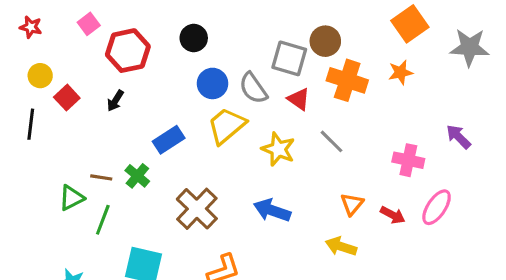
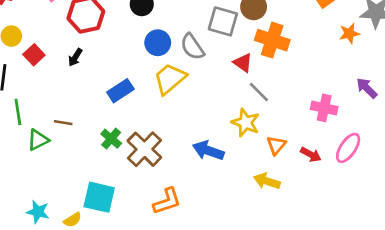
orange star: (401, 72) -> (349, 33), moved
red triangle: (299, 99) -> (243, 63), moved
yellow star: (278, 149) -> (246, 123), moved
green cross: (137, 176) -> (111, 139), moved
green line: (103, 220) -> (18, 112), moved, turned -30

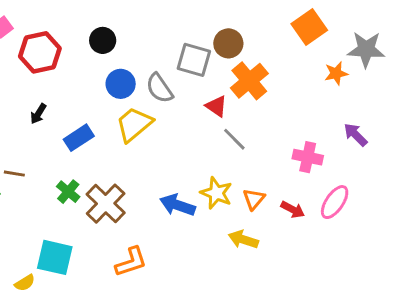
orange cross: (272, 40) -> (249, 81), turned 32
black arrow: (75, 57) -> (38, 114), moved
yellow star: (246, 123) -> (216, 193), moved

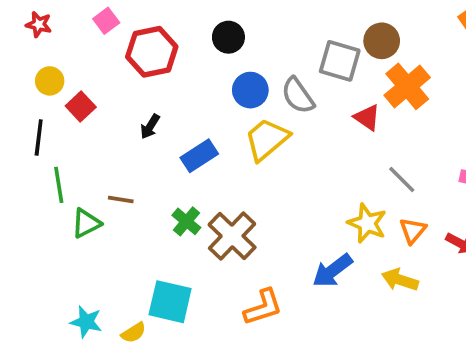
gray line: (234, 139) -> (402, 179), moved
blue arrow: (177, 205) -> (332, 271), moved, turned -56

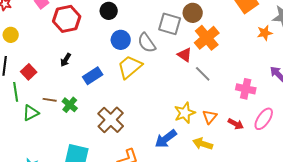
red square: (81, 106) -> (29, 72), moved
gray line: (402, 179) -> (203, 74), moved
green cross: (186, 221) -> (70, 105), moved
yellow star: (367, 223) -> (185, 113), turned 30

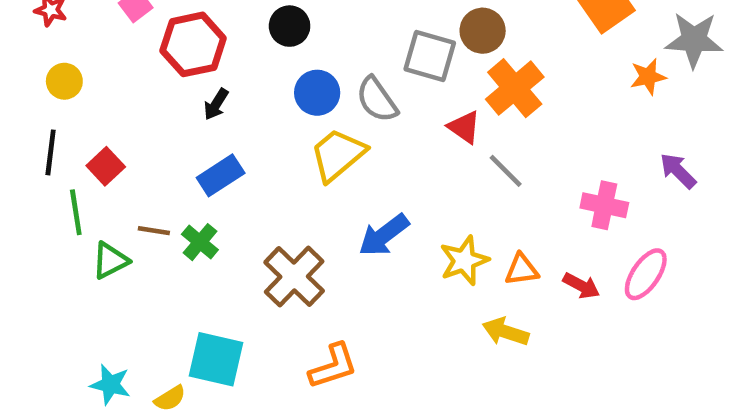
black arrow: (66, 60) -> (216, 104), moved
blue rectangle: (93, 76) -> (221, 175), moved
orange triangle: (210, 117) -> (522, 270), turned 42
blue arrow: (166, 139) -> (384, 235), moved

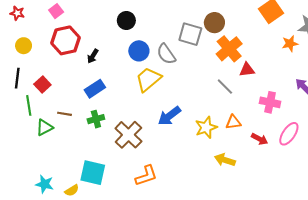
red hexagon: (193, 44) -> (66, 40), moved
red triangle: (464, 127) -> (247, 70), moved, turned -42
green cross: (200, 242) -> (96, 119), moved, turned 35
orange triangle: (522, 270) -> (233, 122), moved

